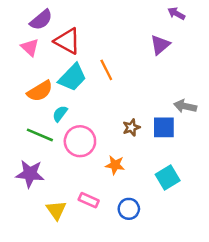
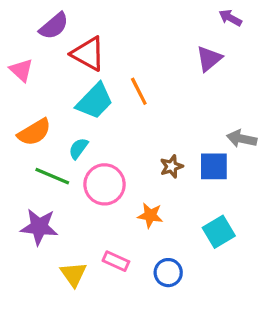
pink triangle: (30, 47) -> (21, 70), moved
orange semicircle: (40, 91) -> (34, 132), moved

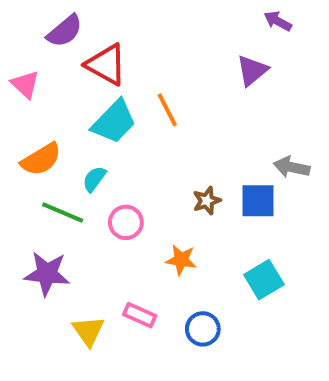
pink circle: (105, 184) -> (126, 222), size x0.7

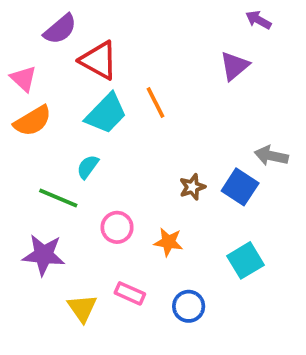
orange semicircle: (41, 159) -> (33, 121), moved
blue square: (258, 201) -> (240, 187), turned 33
pink circle: (126, 222) -> (117, 227), moved

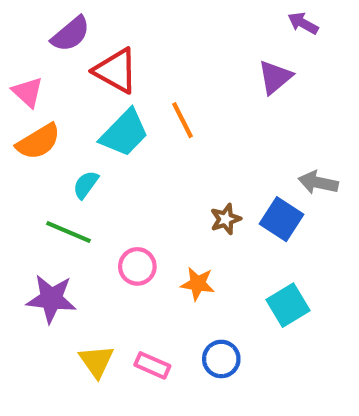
cyan semicircle: (88, 167) -> (86, 185), moved
pink rectangle: (130, 293) -> (152, 365), moved

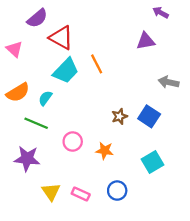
purple triangle: (275, 77) -> (146, 41), turned 30
orange semicircle: (38, 142) -> (18, 92), moved
gray arrow: (318, 183) -> (168, 82), moved

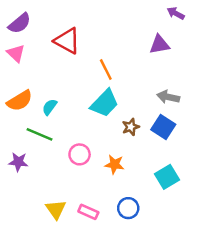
purple semicircle: (37, 18) -> (20, 23), moved
cyan trapezoid: (66, 71) -> (105, 103), moved
gray arrow: (168, 82) -> (168, 97), moved
purple star: (27, 159) -> (18, 162), moved, size x0.7

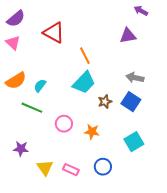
purple star: (18, 162) -> (21, 149), moved

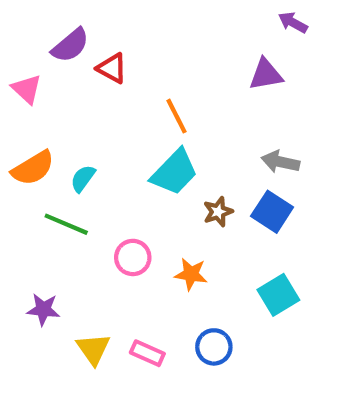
purple semicircle: (16, 19) -> (70, 45), moved
red triangle: (54, 33) -> (112, 68), size x0.7

